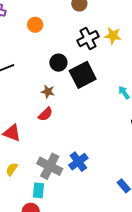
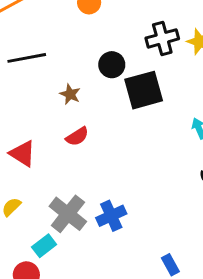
brown star: (48, 92) -> (70, 94), moved
cyan rectangle: (38, 190) -> (44, 246), turned 35

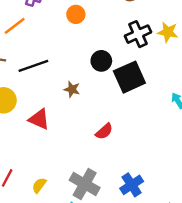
red semicircle: (77, 136) -> (104, 131), moved
red triangle: (23, 154) -> (39, 119), moved
blue cross: (111, 216) -> (132, 185), moved

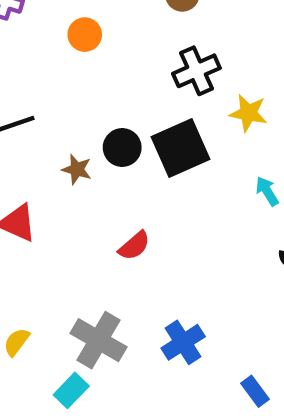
yellow star: (168, 32) -> (248, 113), moved
black circle: (101, 61) -> (122, 148), moved

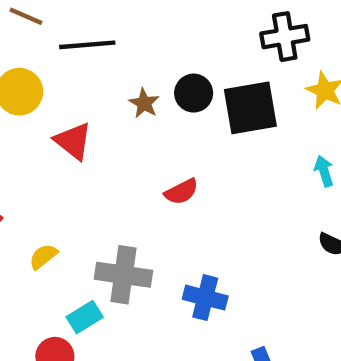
gray cross: (98, 340) -> (123, 275), turned -36
blue cross: (183, 342) -> (205, 298), turned 33

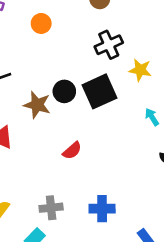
brown star: (144, 103) -> (37, 105), size x1.5
gray cross: (123, 275) -> (51, 208), size x0.7

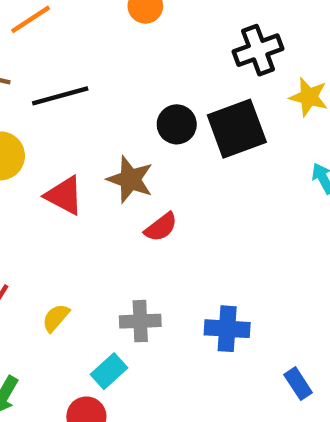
brown star: (37, 105) -> (130, 180), moved
red semicircle: (72, 151) -> (161, 227), moved

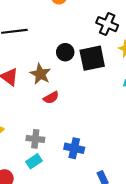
black cross: (258, 50) -> (107, 24), turned 35
cyan rectangle: (109, 371) -> (34, 161), moved

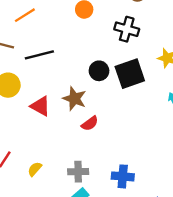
black cross: (107, 24) -> (127, 29), moved

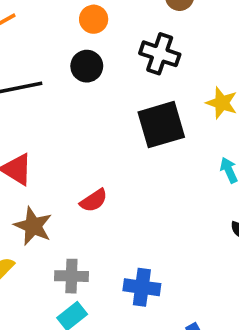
black circle: (99, 71) -> (87, 66), moved
brown star: (74, 99) -> (33, 226), moved

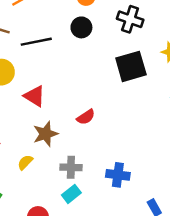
brown star: (33, 226) -> (45, 134), turned 30

